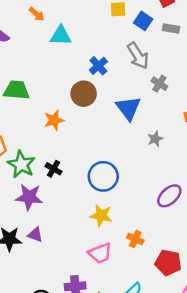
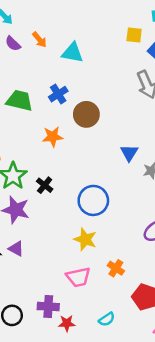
orange arrow: (37, 14) -> (39, 40), moved
blue cross: (98, 66) -> (58, 94), moved
blue triangle: (128, 108) -> (129, 153), moved, size x0.7

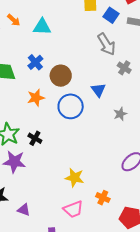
blue triangle: (129, 153) -> (98, 90), moved
blue circle: (93, 200) -> (71, 106), moved
purple triangle: (16, 249) -> (24, 210), moved

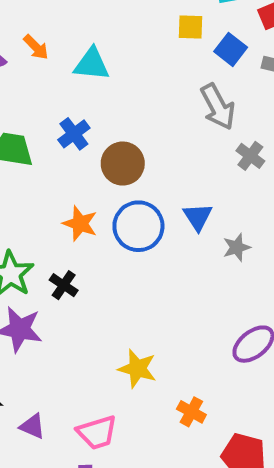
blue triangle: (98, 90) -> (198, 217), moved
orange star: (36, 98) -> (80, 224), moved, turned 30
pink trapezoid: (73, 209) -> (97, 432), moved

